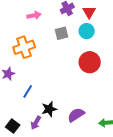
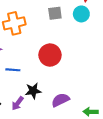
red circle: (90, 62) -> (50, 55), moved
blue line: (28, 91) -> (13, 70), turned 56

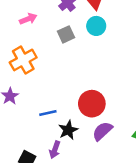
red circle: (50, 55) -> (92, 104), moved
blue line: (13, 70) -> (48, 113), moved

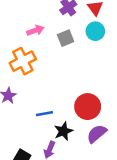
pink arrow: (28, 19) -> (35, 30), moved

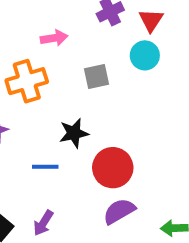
gray square: (66, 38) -> (96, 77), moved
black star: (63, 131) -> (74, 133), moved

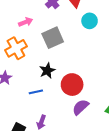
cyan circle: (145, 55) -> (90, 21), moved
gray square: (96, 77) -> (53, 38), size x1.5

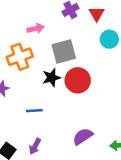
black star: (47, 71) -> (52, 78), moved
red circle: (72, 85) -> (78, 80), moved

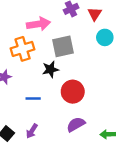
pink arrow: (36, 28) -> (38, 24), size x1.5
red circle: (78, 80) -> (73, 92), moved

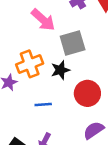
pink arrow: (38, 24) -> (43, 20), turned 55
orange cross: (23, 49) -> (30, 64), moved

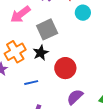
pink arrow: (43, 20) -> (20, 14), turned 110

